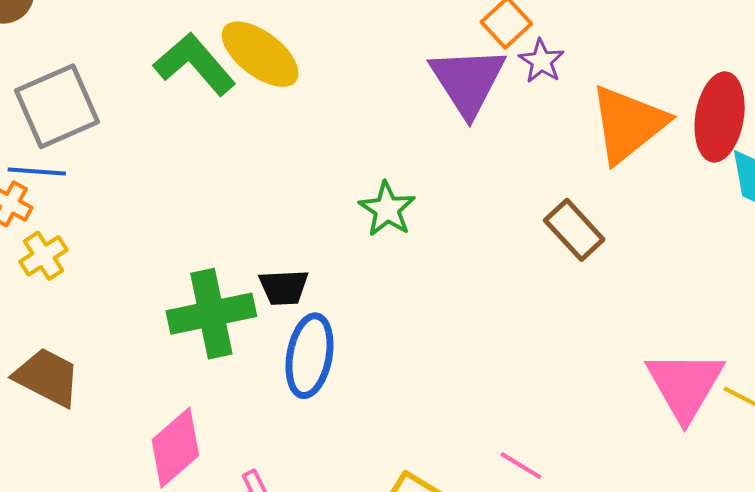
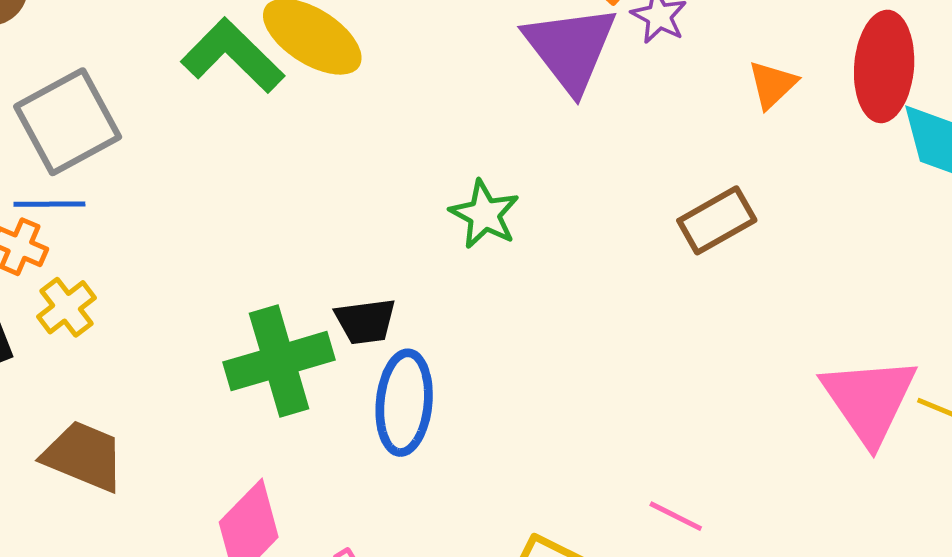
orange triangle: (628, 124) -> (772, 85), size x0.5
brown rectangle: (574, 230) -> (717, 220), turned -72

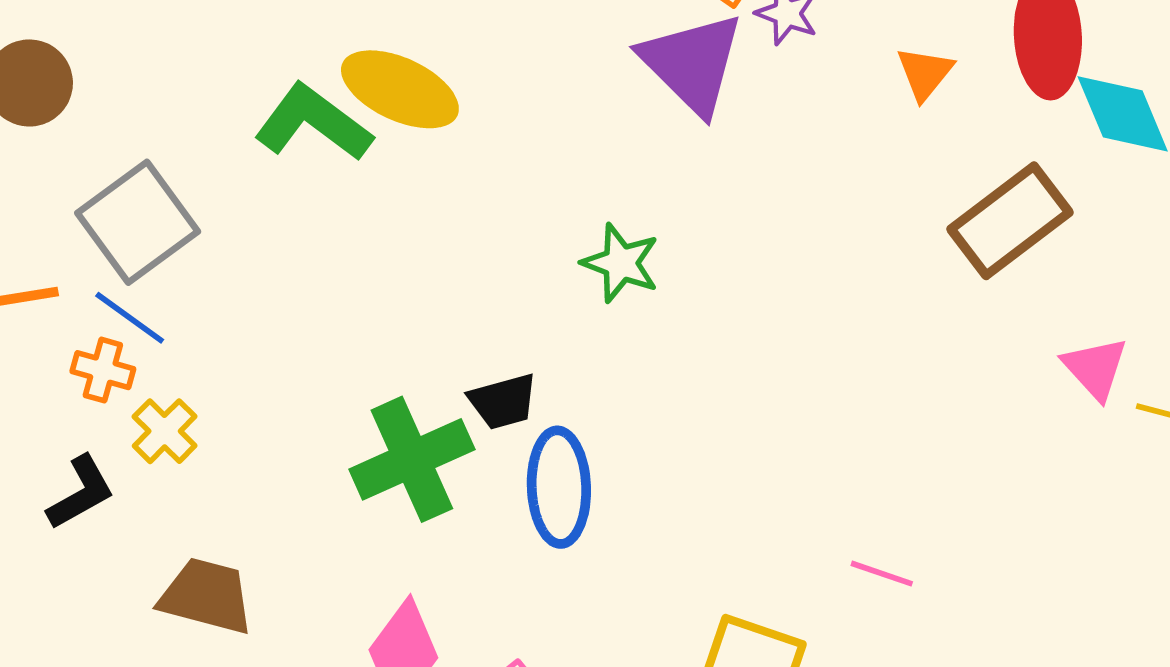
blue line: (49, 204) -> (130, 318), turned 44
brown rectangle: (717, 220) -> (1010, 221), moved, size x1.4
pink triangle: (869, 400) -> (1095, 368), moved, size x0.6

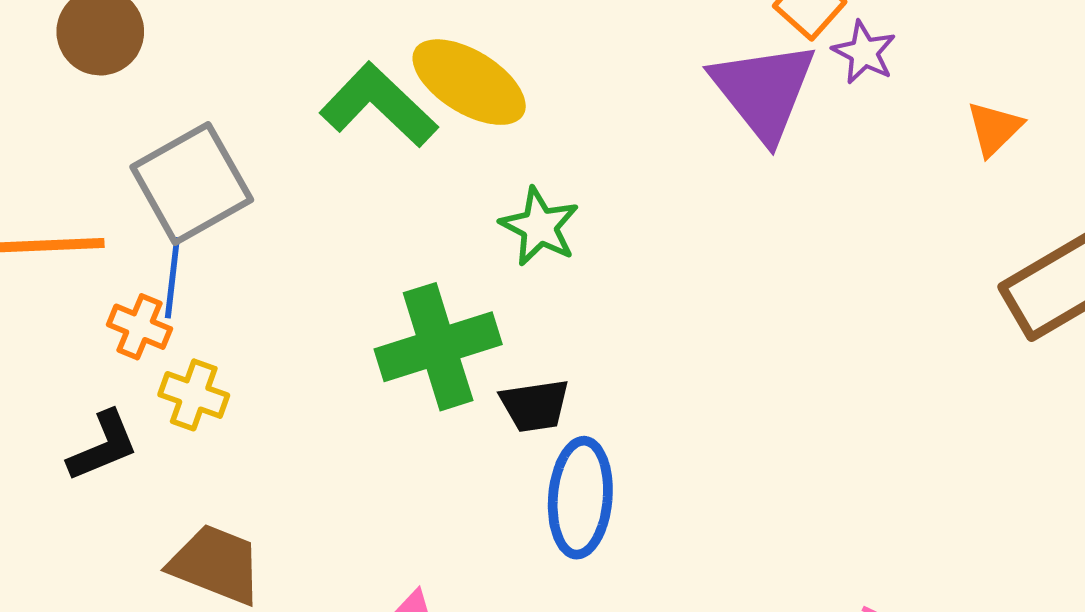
green star: (621, 263) -> (539, 227), moved
blue line: (130, 318) -> (172, 278), turned 54
yellow cross: (165, 431) -> (194, 395), turned -32
green cross: (412, 459) -> (438, 347), moved

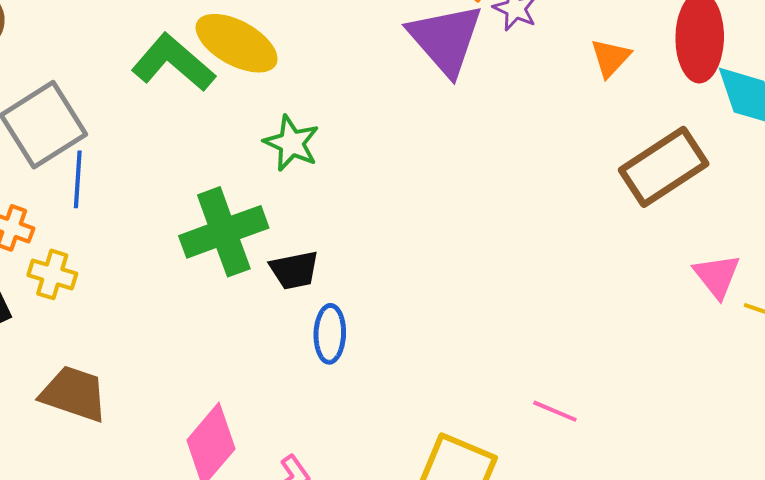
blue line: (172, 278) -> (78, 179), moved
blue ellipse: (580, 498) -> (330, 334), size x0.7

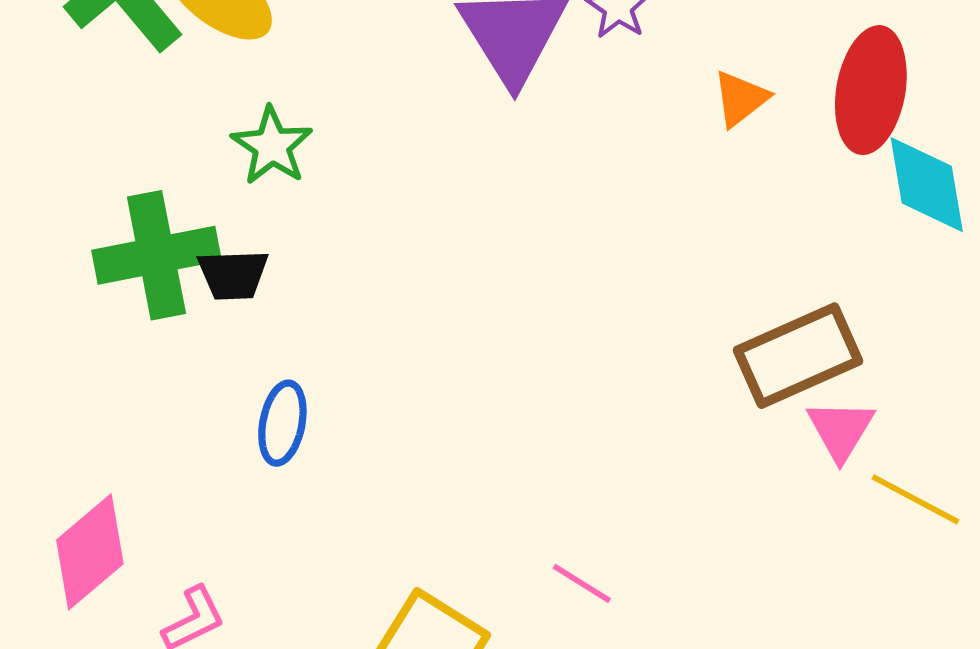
brown rectangle: (664, 167) -> (798, 356), moved
black trapezoid: (294, 270) -> (233, 275), moved

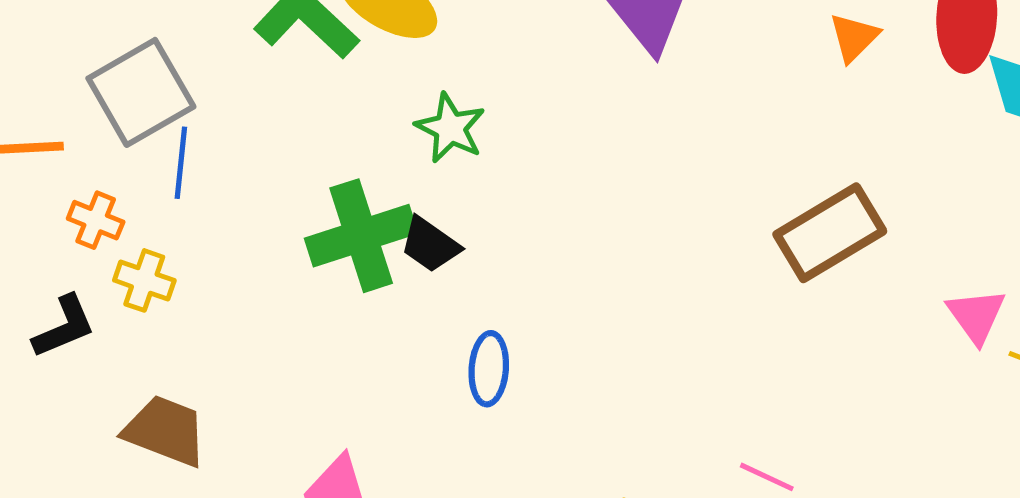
black trapezoid: (233, 275) -> (430, 245), turned 44
brown rectangle: (798, 356) -> (830, 233), moved

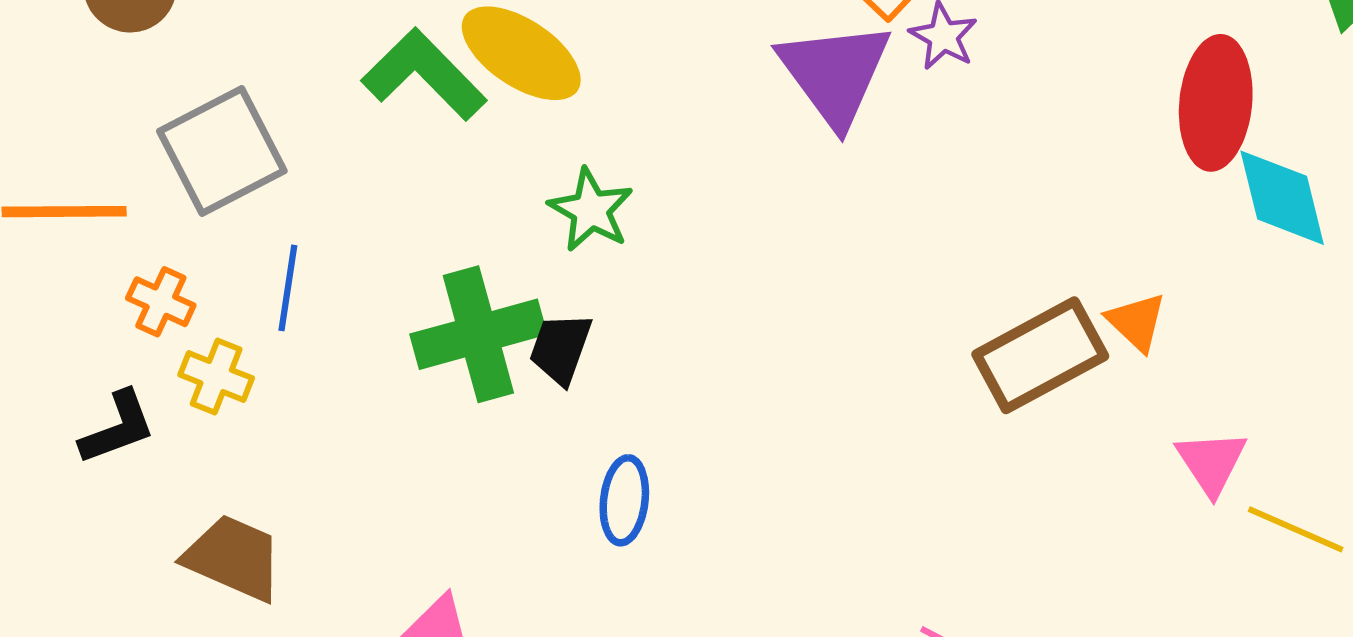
orange triangle: (854, 37) -> (1137, 322), moved, turned -34
blue line: (181, 163) -> (288, 288), moved
black trapezoid: (430, 245) -> (560, 348), turned 72

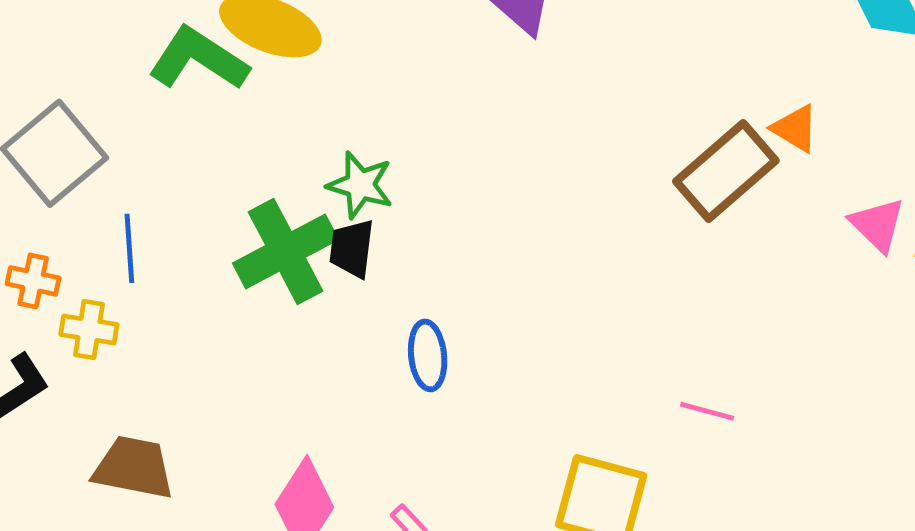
green star: (591, 210) -> (360, 185), moved

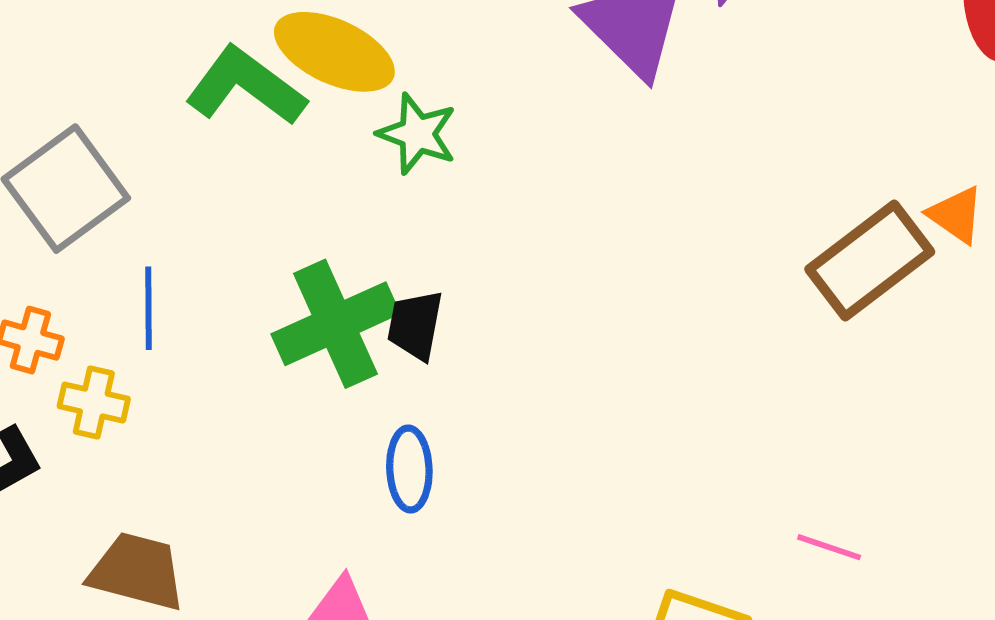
green star: (360, 185) -> (417, 134), moved
blue ellipse: (428, 355) -> (409, 469), moved

